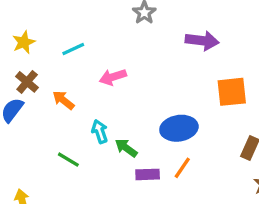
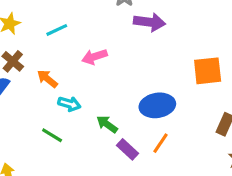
purple arrow: (202, 41) -> (149, 22), moved
cyan arrow: (100, 131) -> (69, 104), moved, turned 125
purple rectangle: (148, 174) -> (127, 149), turned 45

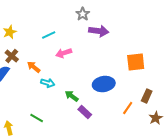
cyan line: (57, 30) -> (49, 35), moved
green line: (52, 135) -> (37, 118), moved
orange line: (160, 143) -> (128, 108), moved

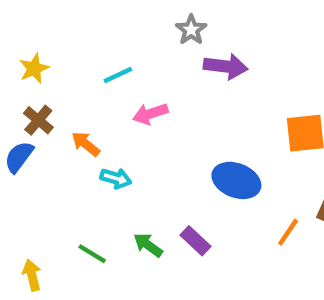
blue ellipse: (104, 84) -> (236, 180), turned 30
green arrow: (72, 96) -> (148, 245), moved

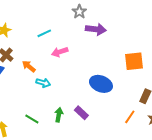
orange line: (288, 232) -> (130, 117), moved
green arrow: (148, 245) -> (59, 115), turned 64

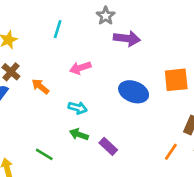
cyan line: (44, 33) -> (58, 29), moved, turned -48
cyan arrow: (43, 83) -> (78, 108), moved
blue ellipse: (101, 84) -> (134, 92), moved
green arrow: (59, 115) -> (79, 134), moved, turned -80

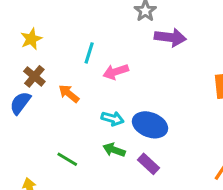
cyan line: (58, 29) -> (89, 53), moved
blue ellipse: (134, 92) -> (150, 125), moved
green line: (44, 154) -> (67, 159), moved

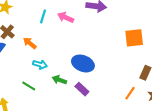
pink arrow: (116, 72) -> (66, 17), moved, turned 42
cyan arrow: (112, 119) -> (40, 65), moved

